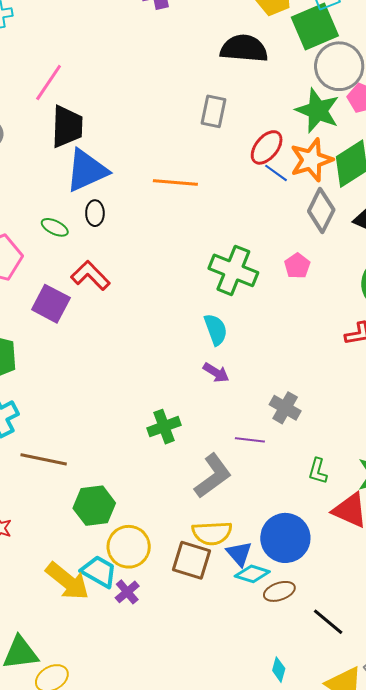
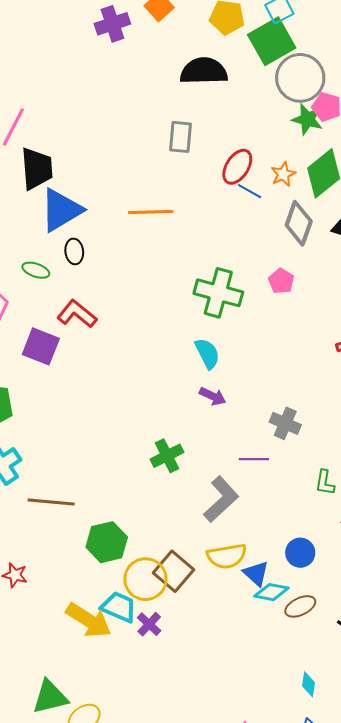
green star: (318, 111) -> (307, 119), moved, size x0.7
orange star: (311, 160) -> (283, 174), size x0.6
blue circle: (285, 538) -> (300, 553), size x0.6
brown square: (191, 560) -> (174, 571), moved, turned 30

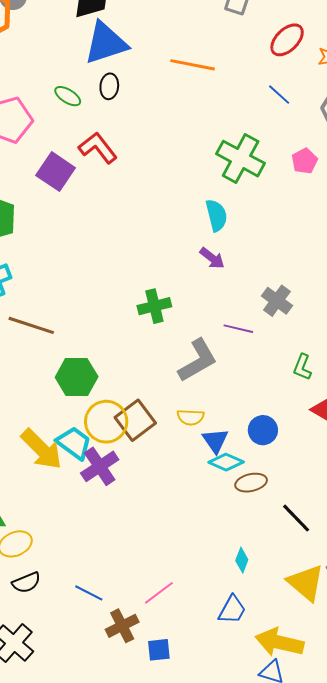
blue line: (250, 191) -> (279, 95), moved
yellow semicircle: (227, 556) -> (190, 417), size x0.7
purple cross: (149, 624) -> (100, 466), size x1.5

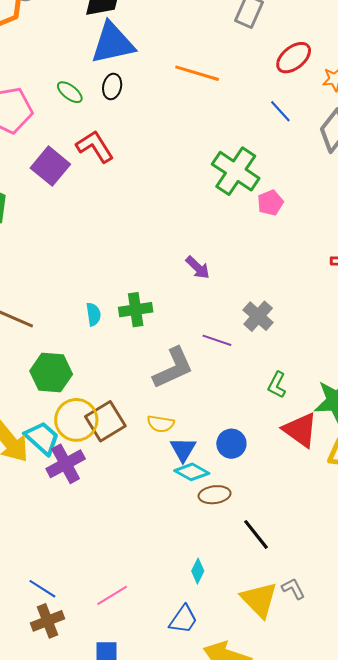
pink pentagon: (305, 161) -> (270, 203), moved
cyan semicircle: (216, 215) -> (93, 314), moved, size x0.7
brown cross: (122, 626) -> (48, 621), moved

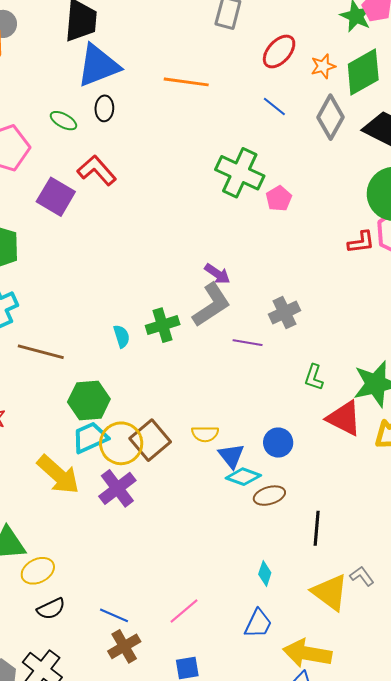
gray cross: (258, 316) -> (284, 312), turned 32
gray L-shape: (173, 368) -> (211, 305), moved
cyan trapezoid: (42, 438) -> (90, 437), moved, turned -57
black line: (256, 534) -> (317, 528), turned 52

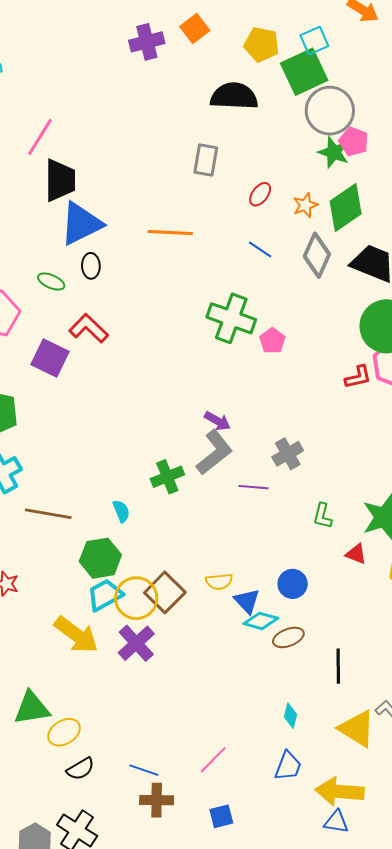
red ellipse: (279, 51) -> (260, 194), size x0.7
cyan semicircle: (122, 336) -> (121, 511), moved
red triangle: (344, 418) -> (356, 554), size x0.6
brown cross: (124, 646) -> (157, 800), turned 36

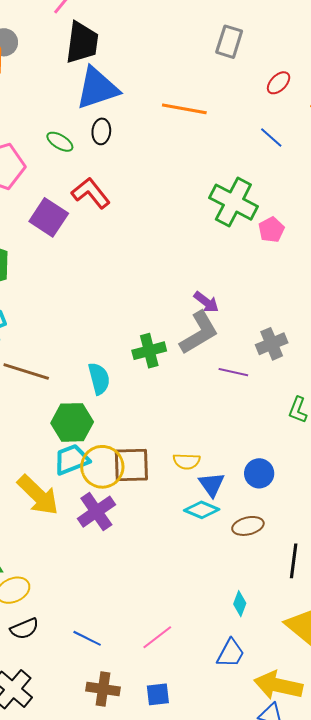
cyan semicircle: (121, 511) -> (99, 379), size x1.4
brown square: (165, 592) -> (131, 465), turned 36
cyan diamond: (261, 621) -> (202, 510), moved
brown cross: (157, 800) -> (103, 689), moved

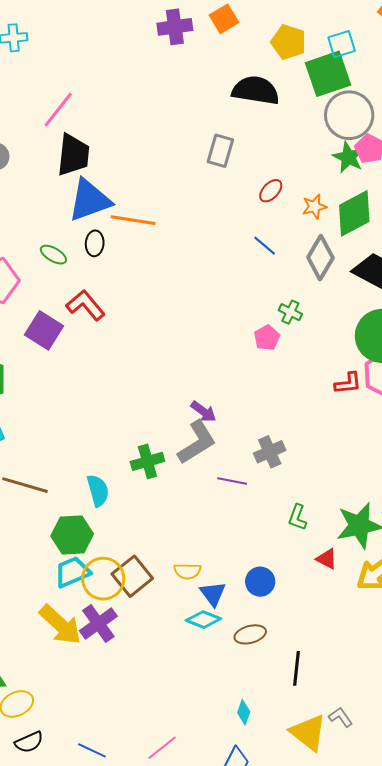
orange line: (184, 109) -> (133, 220), moved
green cross: (233, 202) -> (290, 312), moved, size x0.5
brown square: (131, 465) -> (132, 576), turned -36
yellow arrow: (38, 495) -> (60, 625), moved

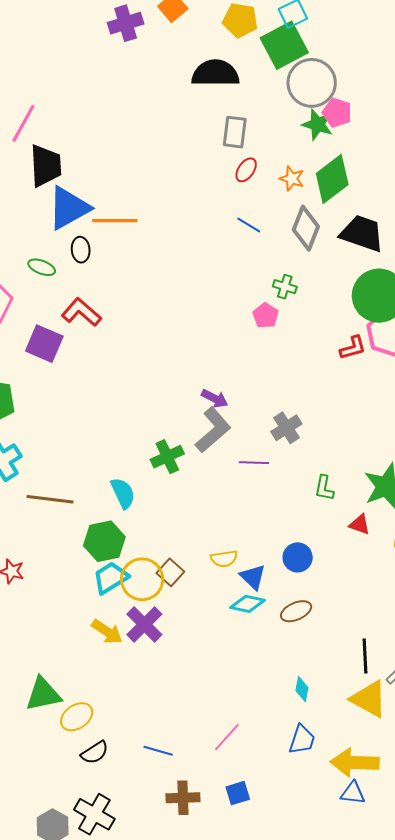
gray rectangle: (220, 151) -> (235, 132), moved
orange star: (314, 207) -> (292, 179), turned -30
brown square: (132, 576) -> (170, 572), size x0.7
yellow arrow: (60, 625) -> (107, 632), size x0.7
black line: (297, 668) -> (365, 656), moved

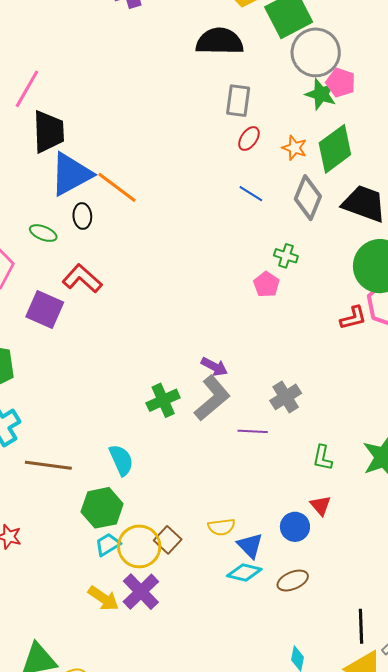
orange line: (115, 221) -> (117, 187), turned 36
green cross: (167, 457) -> (163, 400), moved
red triangle: (360, 525) -> (321, 505), moved, turned 30
cyan trapezoid: (111, 578) -> (108, 544), size x0.7

